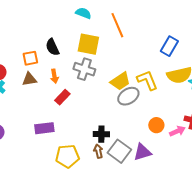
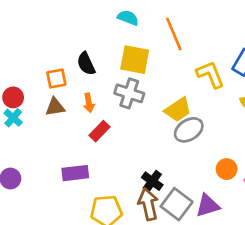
yellow L-shape: (147, 80) -> (210, 74), moved
black cross: (101, 134) -> (152, 181), turned 35
brown arrow: (98, 151) -> (148, 204), size x1.6

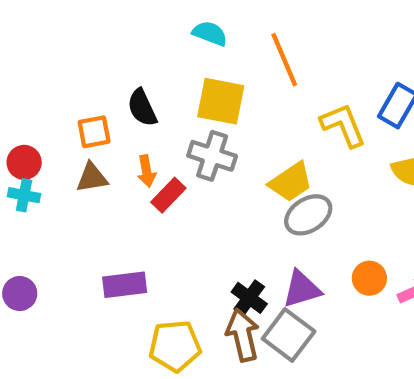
cyan cross: (13, 118) -> (24, 195), turned -30
red rectangle: (100, 131) -> (168, 195), moved
purple triangle: (208, 206) -> (302, 289), moved

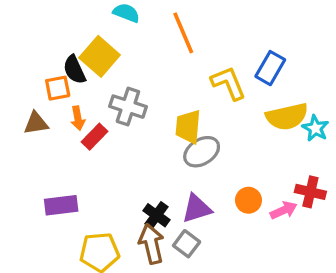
yellow square: (221, 101) -> (100, 56), moved, turned 30
orange square: (94, 132) -> (58, 88), moved
yellow trapezoid: (291, 182) -> (188, 127), turned 129
gray square: (289, 335) -> (187, 244), size x0.7

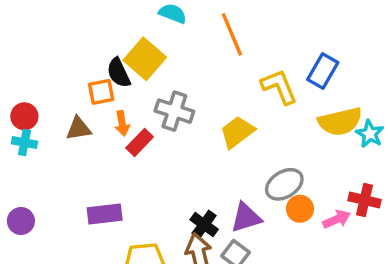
yellow trapezoid: (188, 127) -> (237, 132), turned 48
gray ellipse: (202, 152) -> (284, 184), moved

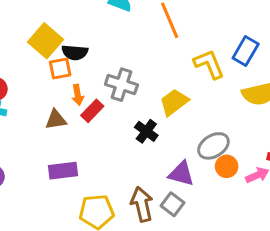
yellow square: (145, 59) -> (46, 41), moved
black semicircle: (119, 73) -> (75, 52), turned -60
brown triangle: (78, 129) -> (56, 120), moved
purple triangle: (246, 217) -> (181, 174), turned 32
black cross: (204, 224) -> (146, 131), moved

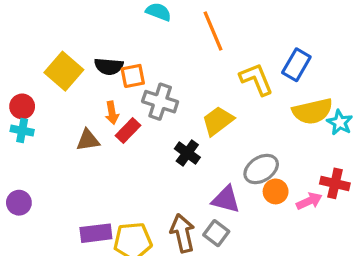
yellow square: (46, 41) -> (64, 71), moved
orange square: (60, 69) -> (133, 76), moved
purple rectangle: (63, 171) -> (96, 233), moved

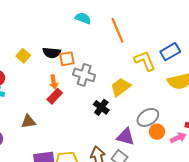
blue rectangle: (296, 65) -> (170, 52), turned 30
yellow square: (64, 71) -> (23, 56), size x0.6
red rectangle: (128, 131) -> (55, 96), moved
brown triangle: (88, 140) -> (28, 122), moved

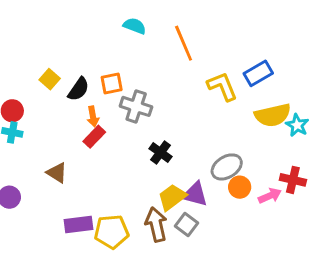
black semicircle: (52, 53) -> (78, 89), moved, turned -60
yellow trapezoid: (121, 87) -> (172, 197), moved
brown triangle: (28, 122) -> (57, 173), turned 42

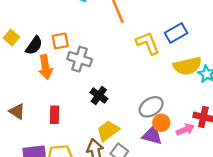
orange arrow: (93, 117) -> (45, 67), size x1.5
red rectangle: (94, 137) -> (55, 115), moved, turned -42
purple triangle: (195, 194) -> (152, 135), moved

